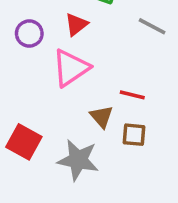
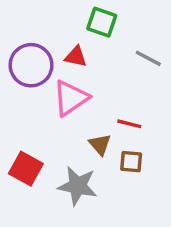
red triangle: (76, 24) -> (76, 57), turned 50
purple circle: (29, 34) -> (31, 65), size x1.6

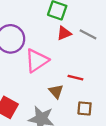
red triangle: (76, 57) -> (64, 33), moved, turned -35
brown square: (131, 162) -> (85, 108), moved

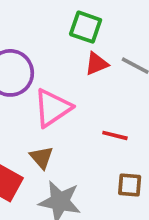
brown triangle: (56, 91) -> (41, 157), moved

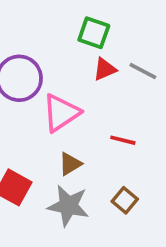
brown triangle: (41, 157) -> (70, 164), moved, turned 40
brown square: (130, 185) -> (125, 200), moved, turned 35

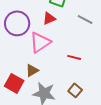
red triangle: (105, 69) -> (49, 18), moved
brown triangle: (70, 164) -> (32, 70), moved

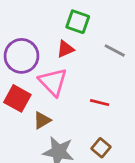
pink triangle: (40, 42) -> (53, 82), turned -40
red square: (14, 83) -> (17, 98), moved

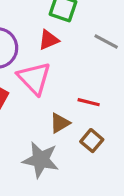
brown triangle: (42, 120) -> (60, 123), moved
brown square: (101, 148) -> (92, 141), moved

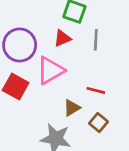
gray line: (106, 42) -> (96, 40), moved, turned 65
pink triangle: (34, 78) -> (50, 70), turned 44

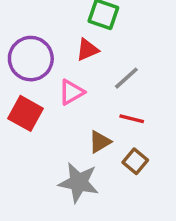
gray line: (96, 40) -> (126, 78), moved, turned 45
pink triangle: (50, 70) -> (71, 92), size x0.7

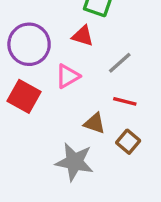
red triangle: (87, 50) -> (83, 36), turned 40
brown triangle: (100, 142) -> (95, 123), turned 50

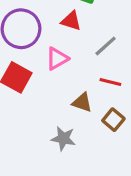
gray star: (74, 162) -> (63, 138), size x0.7

